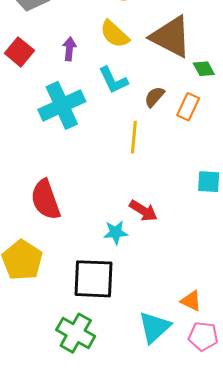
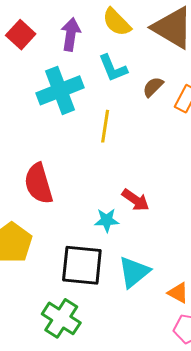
purple arrow: (69, 49) -> (71, 34), size x1.4
yellow line: (134, 137) -> (105, 126), moved
cyan triangle: (155, 327) -> (134, 272), moved

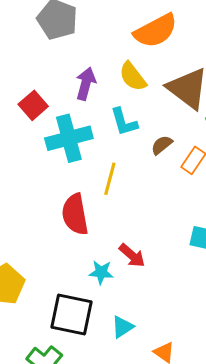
red square: (21, 35) -> (33, 105), moved
red semicircle: (39, 184) -> (75, 214), moved
cyan triangle: (134, 272) -> (123, 327), size x0.7

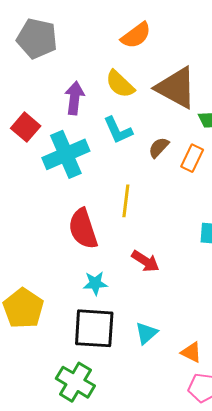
orange semicircle: (156, 31) -> (136, 35), size x0.7
yellow line: (110, 179) -> (126, 201), moved
cyan star: (101, 272) -> (95, 283), moved

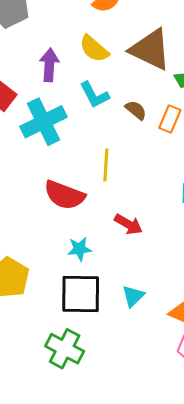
brown semicircle: (159, 147) -> (136, 110), turned 90
red semicircle: (83, 229) -> (64, 195), turned -48

